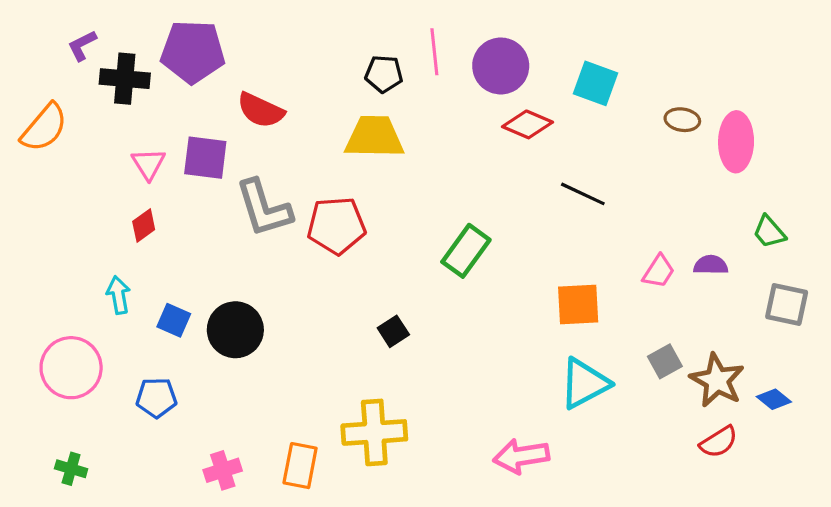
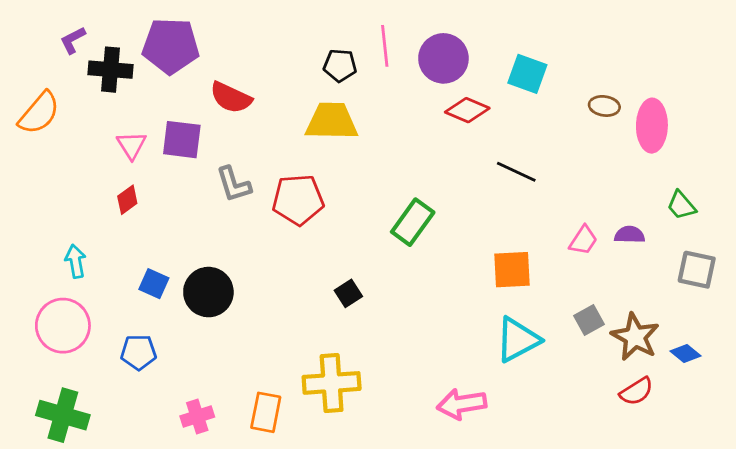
gray L-shape: (264, 208) -> (234, 184), size x0.7
cyan arrow: (118, 295) -> (76, 261), moved
green cross: (71, 469) -> (63, 415), size x1.8

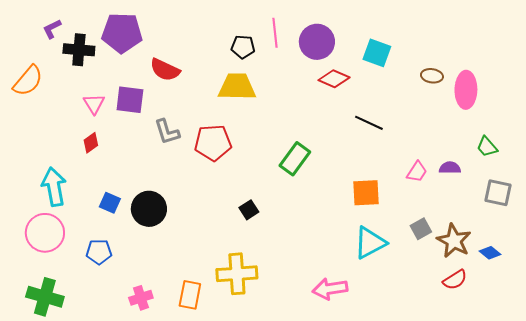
cyan arrow: (76, 261) -> (54, 187), size x1.6

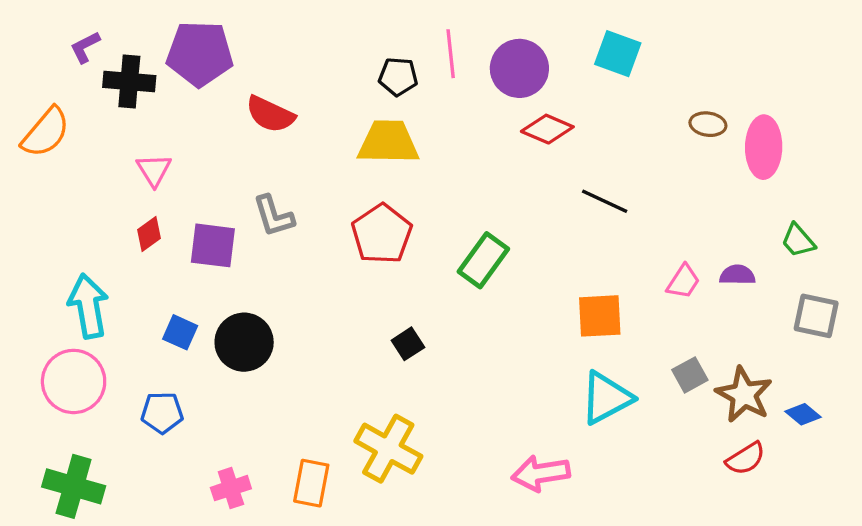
cyan square: (377, 53) -> (618, 54), moved
purple square: (130, 100) -> (213, 245), moved
red pentagon: (213, 143) -> (382, 234), moved, turned -30
yellow cross: (237, 274) -> (388, 449), turned 33

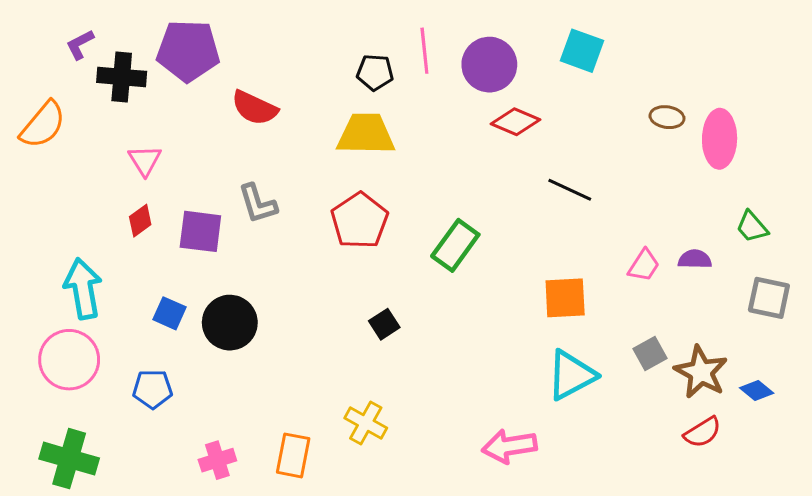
yellow cross: (388, 449) -> (366, 423), size x0.7

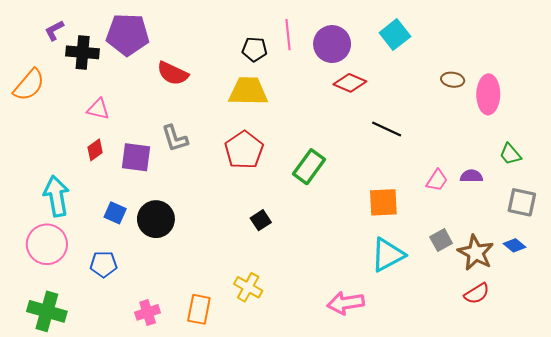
cyan square: (582, 51) -> (395, 35), turned 32
pink triangle: (145, 160) -> (98, 109), turned -45
blue diamond: (757, 391) -> (514, 245), moved

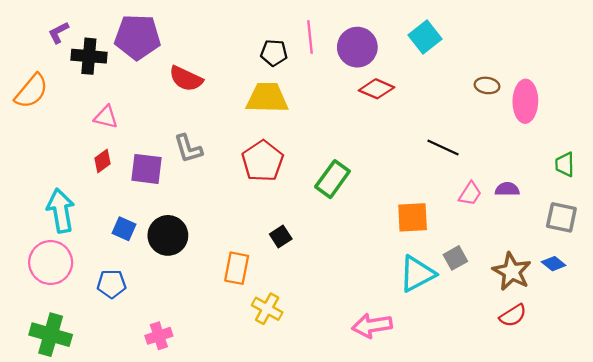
black line: (387, 129) -> (443, 147), moved
green trapezoid: (510, 154) -> (565, 164), moved, turned 40
gray square: (441, 240) -> (455, 258), moved
orange rectangle: (199, 309) -> (237, 268), moved

